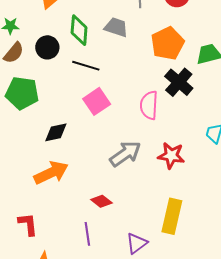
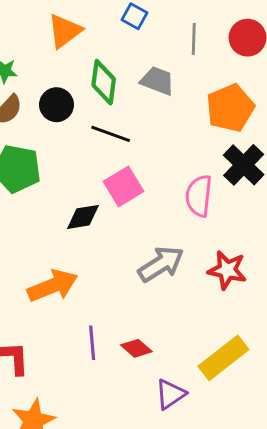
black diamond: (56, 132) -> (83, 217), moved
red diamond: (101, 201) -> (136, 348), moved
yellow rectangle: (172, 216) -> (223, 358), turned 36
purple line: (87, 234) -> (92, 343), moved

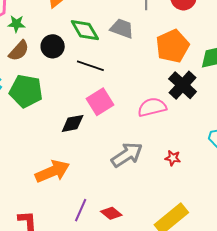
green diamond: (104, 82) -> (85, 30), turned -36
pink semicircle: (199, 196) -> (152, 107), turned 72
red star: (227, 270) -> (173, 158), size x0.6
purple line: (92, 343) -> (81, 210), turned 30

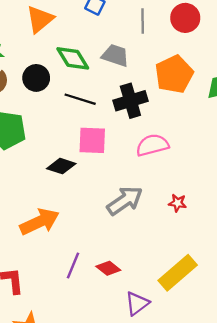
black cross: (183, 85) -> (130, 101), moved, turned 32
pink square: (100, 102) -> (92, 140), turned 36
black diamond: (73, 123) -> (61, 166), turned 30

